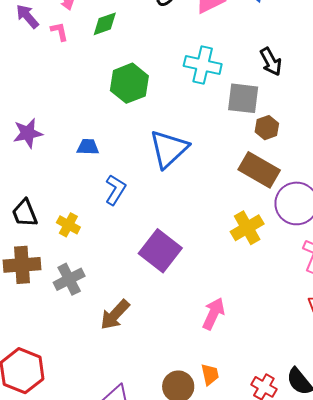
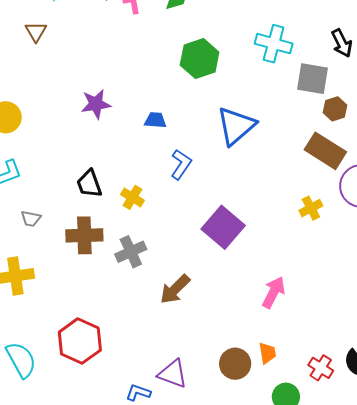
yellow cross: (247, 228) -> (311, 208), size x0.7

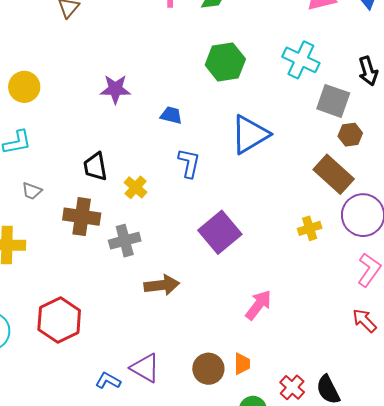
blue L-shape: (181, 164) -> (189, 163), turned -32
brown arrow: (175, 289) -> (162, 285), turned -152

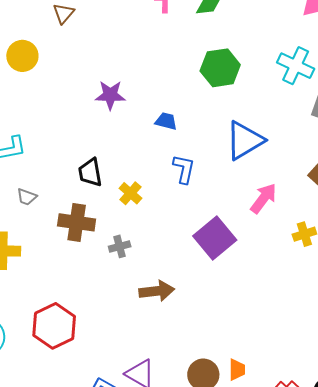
yellow circle: (24, 87) -> (22, 56), moved
gray cross: (125, 241) -> (120, 246), size x0.7
pink arrow: (258, 305) -> (264, 198), moved

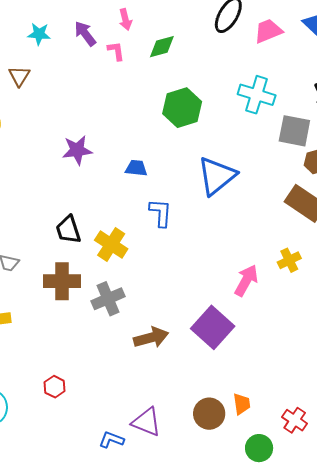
yellow cross: (130, 193) -> (111, 245), size x1.4
pink arrow: (264, 198) -> (246, 280), moved
purple square: (215, 238) -> (213, 327), moved
gray cross: (120, 246) -> (108, 299), size x1.5
red hexagon: (54, 326) -> (55, 387), size x0.5

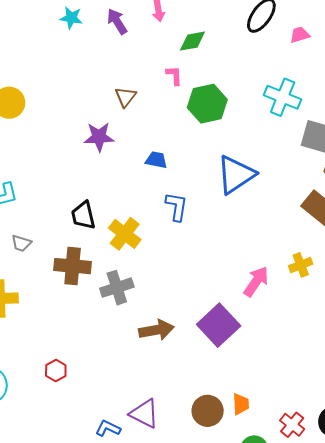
pink trapezoid: (268, 31) -> (300, 35), size x0.7
pink L-shape: (116, 51) -> (174, 75), moved
brown triangle: (19, 76) -> (125, 97), moved

